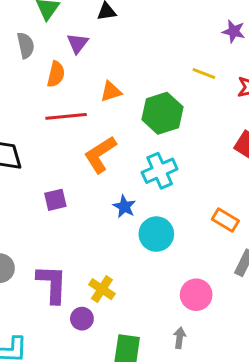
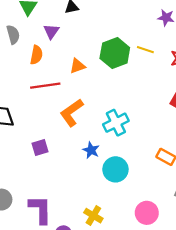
green hexagon: (162, 113) -> (115, 53), moved
yellow cross: (102, 289) -> (93, 216), moved

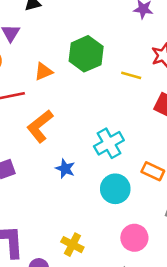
yellow line: (145, 50) -> (131, 75), moved
cyan cross: (116, 123) -> (109, 143), moved
cyan circle: (115, 169) -> (115, 189), moved

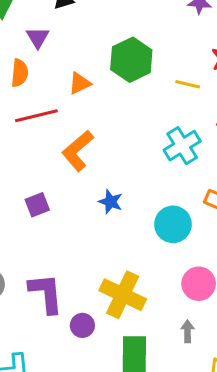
cyan cross: (109, 143) -> (182, 146), moved
yellow cross: (72, 245) -> (123, 295), size x1.6

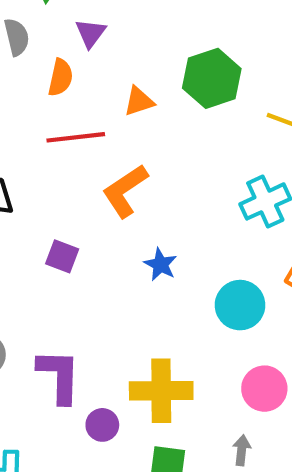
purple square: (37, 205) -> (62, 256), turned 35
yellow cross: (123, 295) -> (161, 391), turned -33

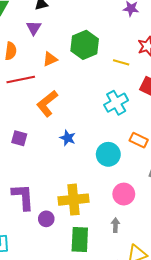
purple triangle: (91, 33) -> (34, 28), moved

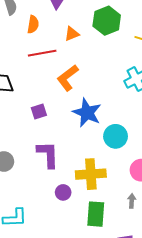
purple square: (19, 138) -> (39, 111), turned -35
blue star: (68, 138) -> (87, 113), size x1.8
cyan circle: (108, 154) -> (116, 136), moved
purple L-shape: (23, 197) -> (48, 154), moved

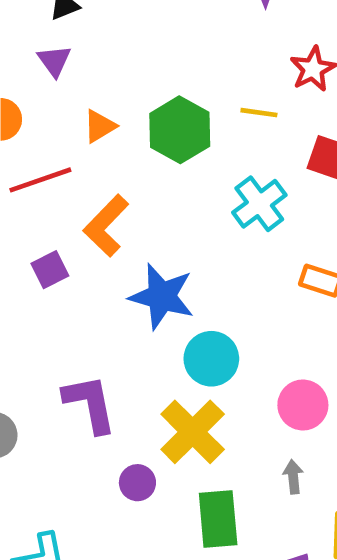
green hexagon: (107, 21) -> (180, 130), moved
purple square: (39, 111) -> (50, 270), moved
cyan circle: (116, 136) -> (211, 359), moved
yellow cross: (91, 174) -> (193, 432), turned -32

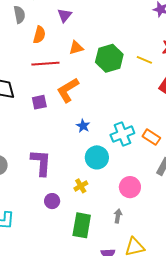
cyan cross: (259, 204) -> (122, 134), moved
blue star: (162, 296) -> (83, 126), size x0.5
yellow cross: (193, 432) -> (81, 186), size x0.5

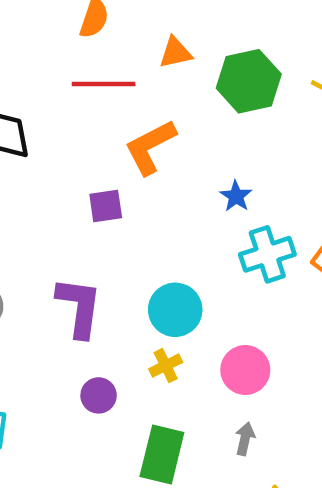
purple square: (39, 102) -> (106, 206), moved
blue star: (83, 126) -> (236, 196), moved
cyan circle: (97, 157) -> (175, 310), moved
pink circle: (130, 187) -> (245, 370), moved

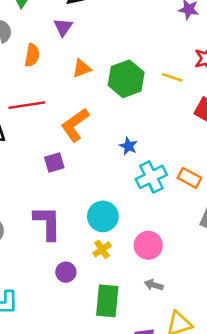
red line: (104, 84) -> (27, 105), moved
gray arrow: (245, 439) -> (154, 285), turned -78

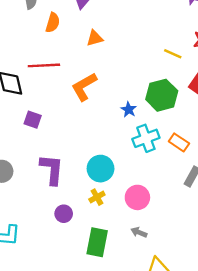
green hexagon: (126, 79) -> (162, 95), moved
purple square: (54, 163) -> (33, 120), moved, turned 30

